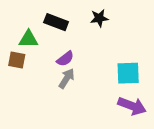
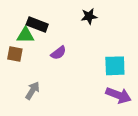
black rectangle: (56, 22) -> (37, 25), moved
gray arrow: (67, 78) -> (32, 91), moved

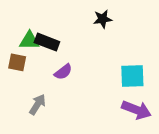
black rectangle: (37, 25) -> (47, 42), moved
purple semicircle: (58, 53) -> (63, 72), moved

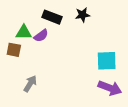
black rectangle: (47, 42) -> (52, 17), moved
purple semicircle: (63, 72) -> (41, 36), moved

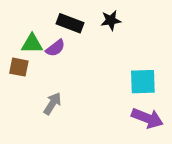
gray arrow: (30, 84) -> (52, 104), moved

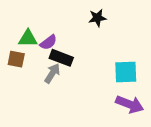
black rectangle: (70, 23) -> (61, 58), moved
gray arrow: (52, 104) -> (52, 73), moved

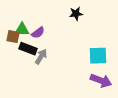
black rectangle: (61, 58) -> (28, 49), moved
brown square: (16, 59) -> (13, 37), moved

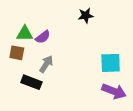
brown square: (13, 37) -> (17, 53), moved
black rectangle: (28, 49) -> (31, 82), moved

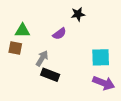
purple semicircle: (43, 37) -> (59, 34), moved
black rectangle: (31, 82) -> (50, 75), moved

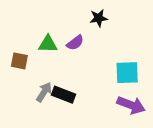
green triangle: (22, 31) -> (48, 44), moved
gray arrow: (42, 58) -> (44, 92), moved

